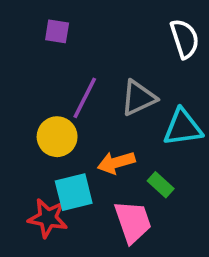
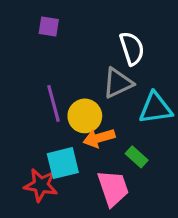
white semicircle: (185, 39) -> (132, 48), moved
purple line: (85, 98) -> (53, 103), moved, turned -42
yellow circle: (57, 137) -> (85, 116), moved

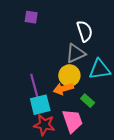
purple line: (53, 103) -> (34, 86), moved
yellow circle: (85, 116) -> (69, 75), moved
red star: (41, 185) -> (44, 125), moved

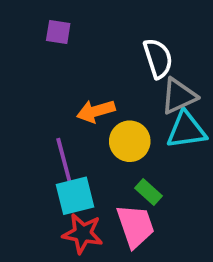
gray triangle: (75, 53) -> (179, 96), moved
orange arrow: (63, 89) -> (96, 111), moved
green rectangle: (88, 101) -> (149, 192), moved

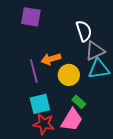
purple square: (58, 32) -> (31, 17), size x1.5
purple line: (64, 160) -> (34, 71), moved
pink trapezoid: (135, 226) -> (72, 120), turned 50

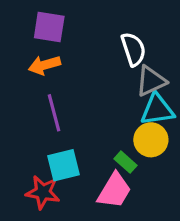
orange arrow: (51, 59) -> (44, 65), moved
yellow circle: (69, 75) -> (151, 140), moved
red star: (44, 124) -> (43, 192), moved

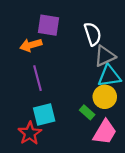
purple square: (49, 27) -> (49, 25), moved
pink trapezoid: (114, 191) -> (105, 132), moved
red star: (43, 192) -> (30, 133), turned 30

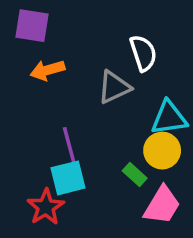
purple square: (49, 25) -> (32, 26), moved
gray triangle: (105, 56) -> (114, 87), moved
purple line: (37, 78) -> (70, 147), moved

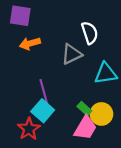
yellow circle: (162, 151) -> (101, 114), moved
cyan square: (68, 178) -> (43, 111), turned -35
pink trapezoid: (162, 205) -> (85, 128), moved

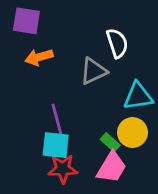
cyan square: (43, 111) -> (56, 145), turned -35
yellow circle: (101, 114) -> (133, 132), moved
red star: (29, 129) -> (63, 169), moved, turned 30

